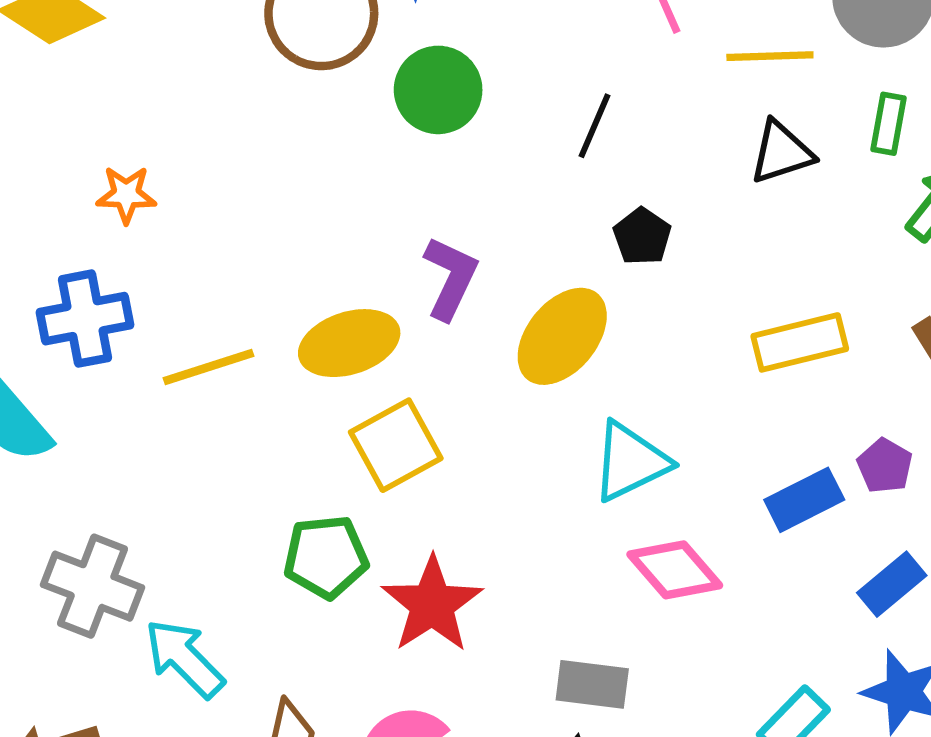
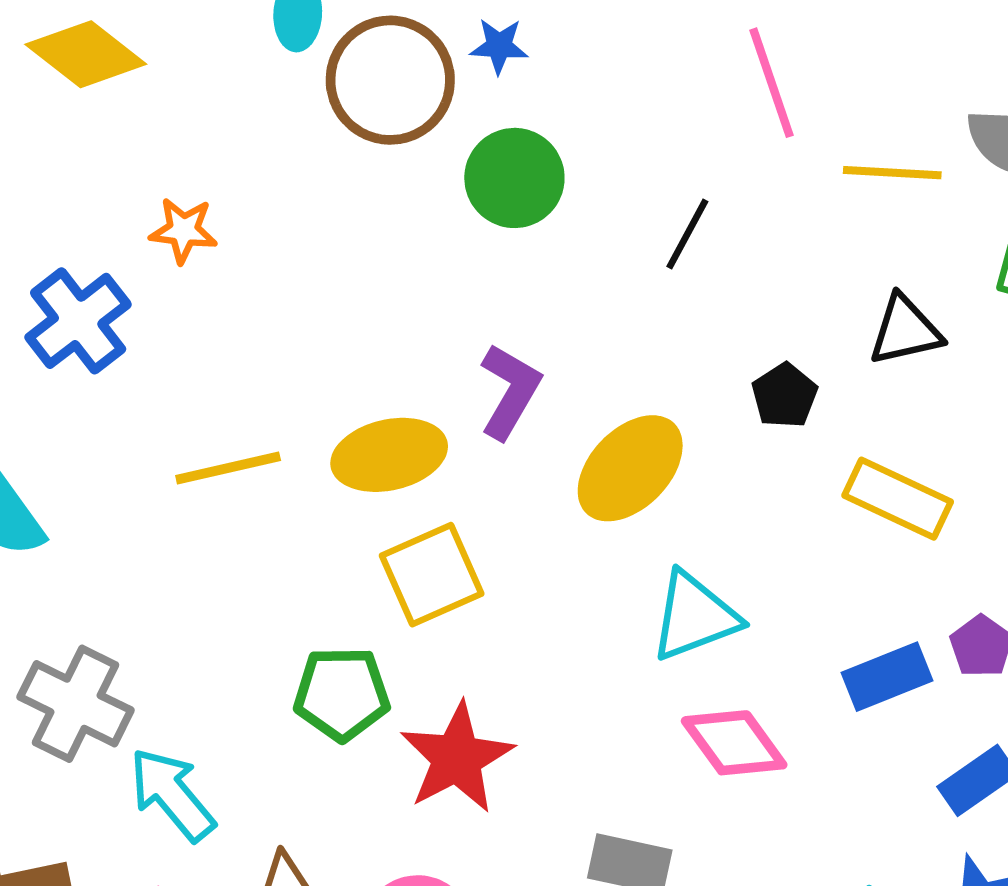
black triangle: (781, 152) -> (905, 330), moved
orange star: (126, 195) -> (183, 230), moved
black pentagon: (642, 236) -> (785, 396), moved
blue cross: (85, 319) -> (78, 321), moved, turned -32
yellow rectangle: (800, 342) -> (898, 499), turned 34

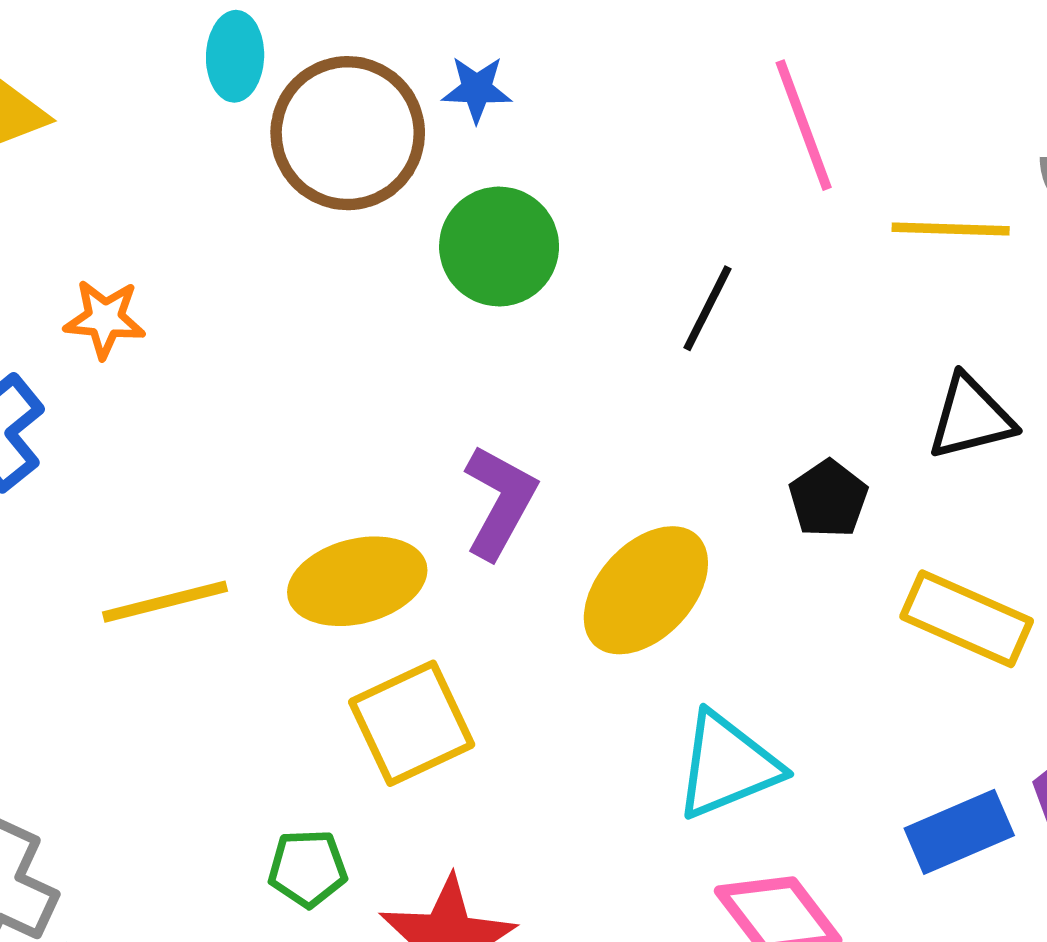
green pentagon: (342, 694) -> (308, 868), size x0.7

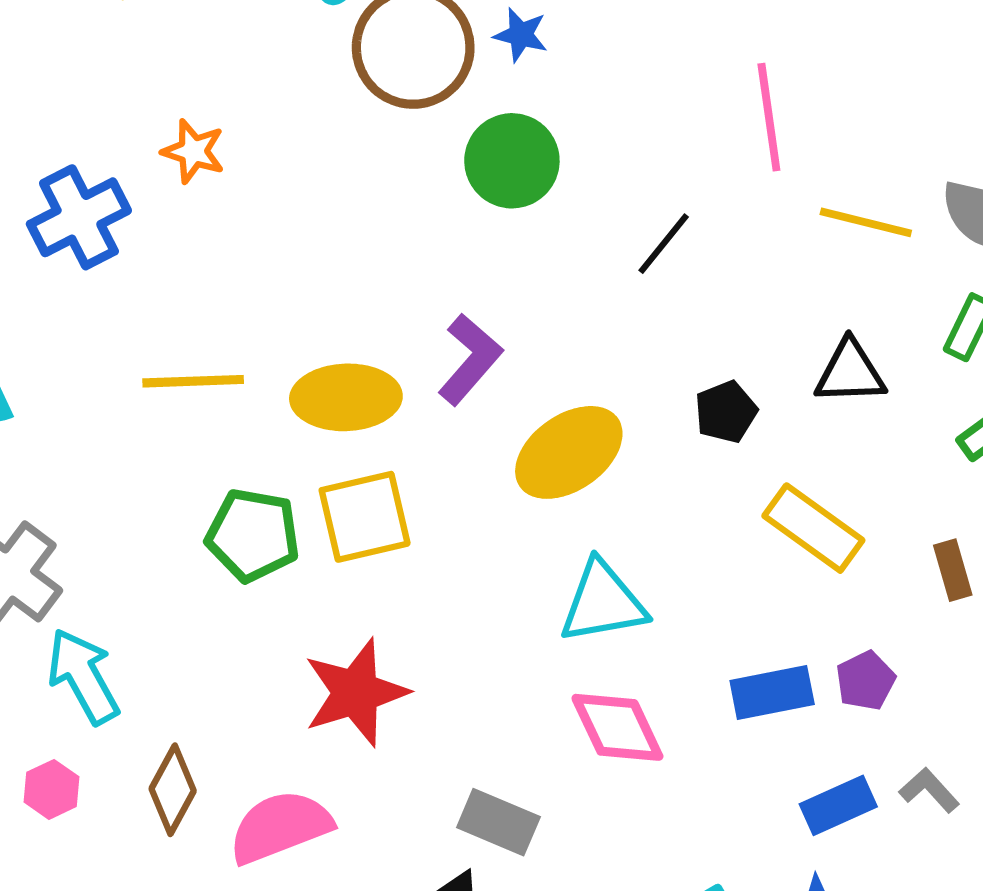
green pentagon: (308, 868) -> (253, 535), moved, size x1.5

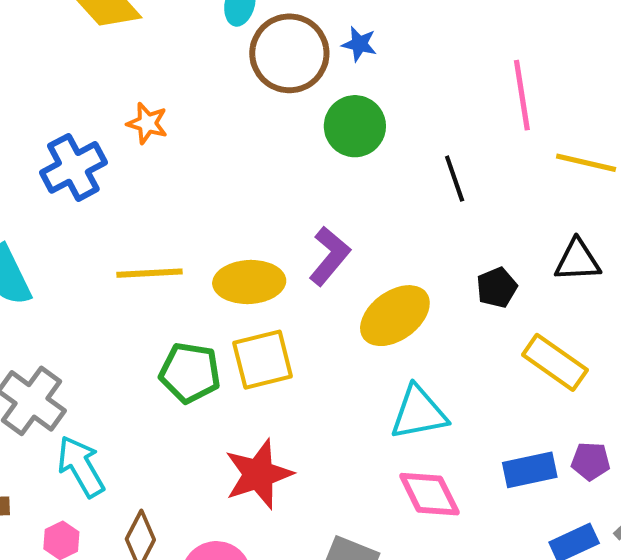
black line: (664, 244) -> (455, 179), turned -57
purple pentagon: (866, 681) -> (591, 461), turned 30

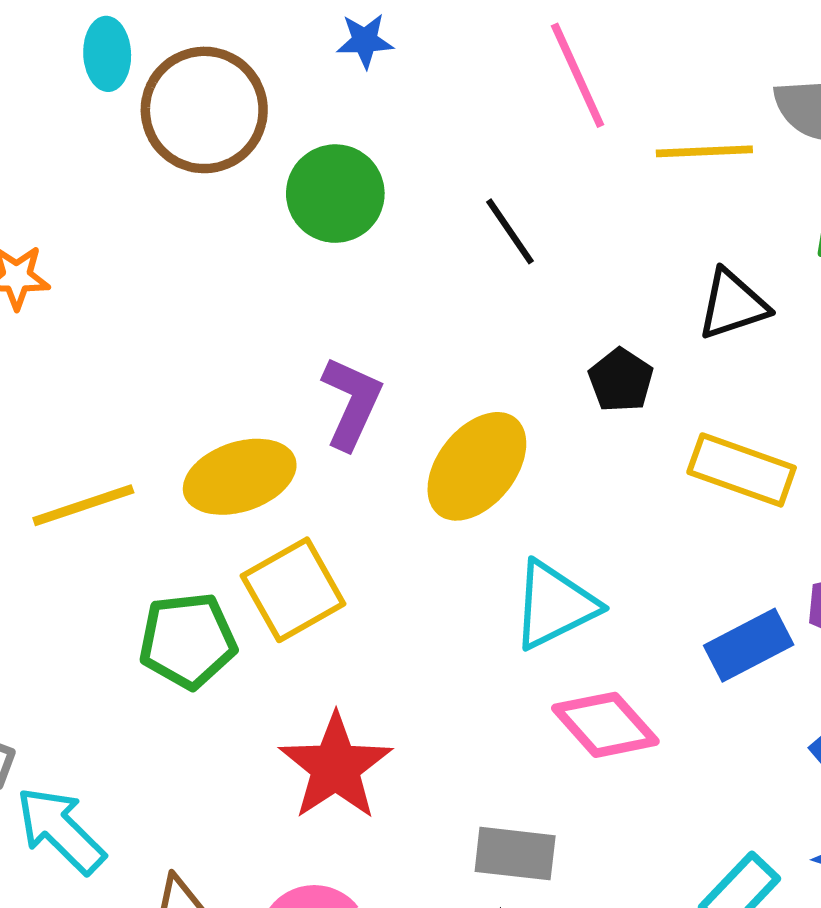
blue star: (359, 44) -> (365, 41), moved

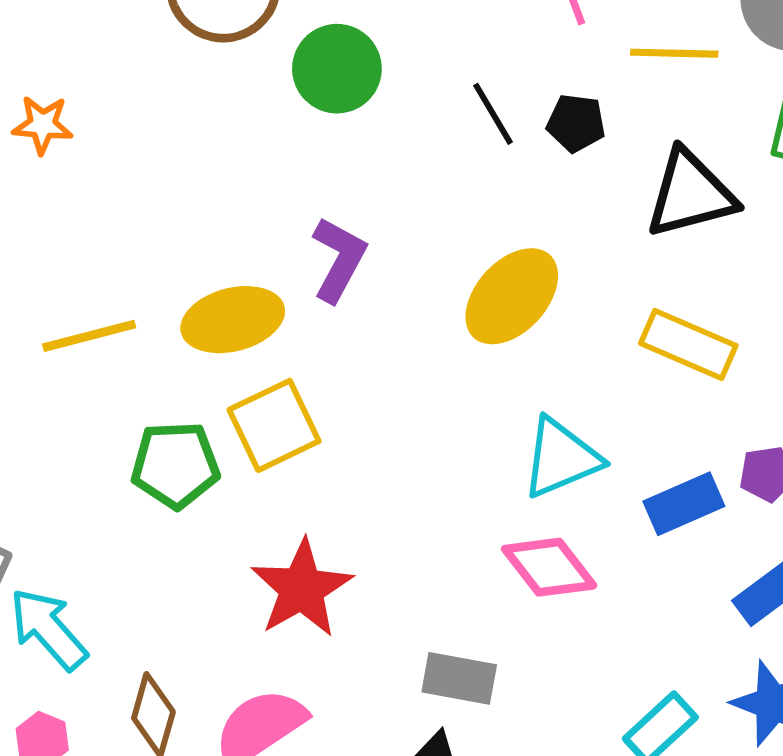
black triangle: (733, 305) -> (690, 194), size x1.4
black pentagon: (621, 380) -> (576, 123), moved, turned -30
yellow ellipse: (477, 466) -> (512, 296), moved
cyan triangle: (554, 605) -> (561, 458), moved

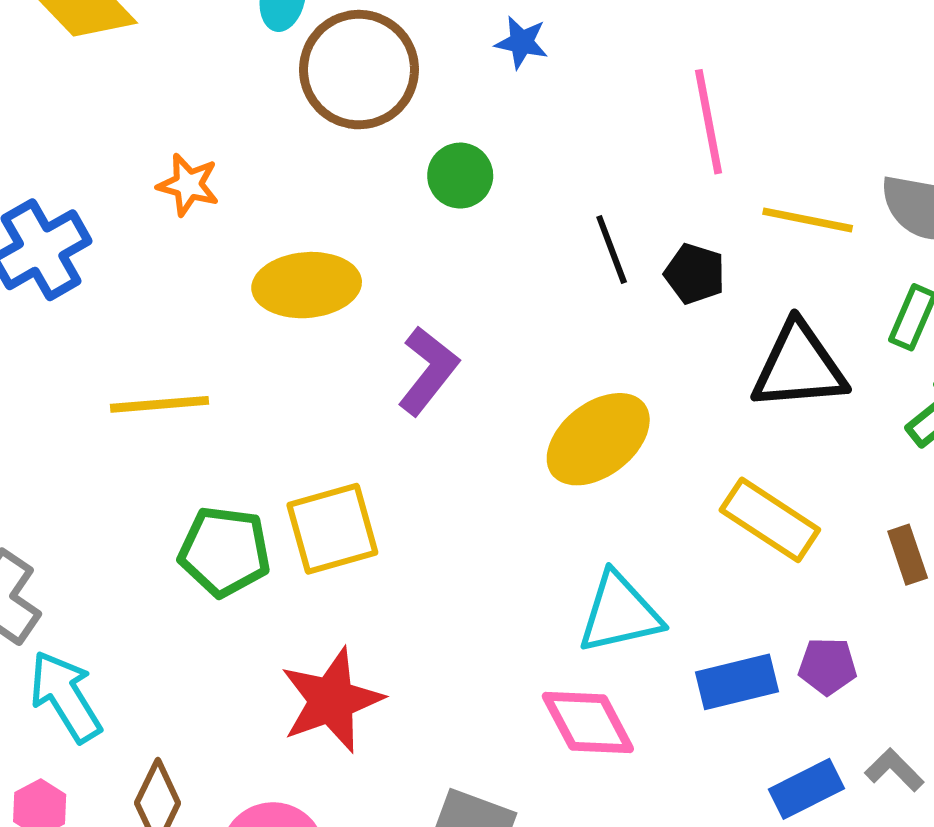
green circle: (337, 69) -> (460, 176), size x0.7
orange star: (43, 125) -> (188, 185), moved
yellow ellipse: (233, 320) -> (307, 285), moved

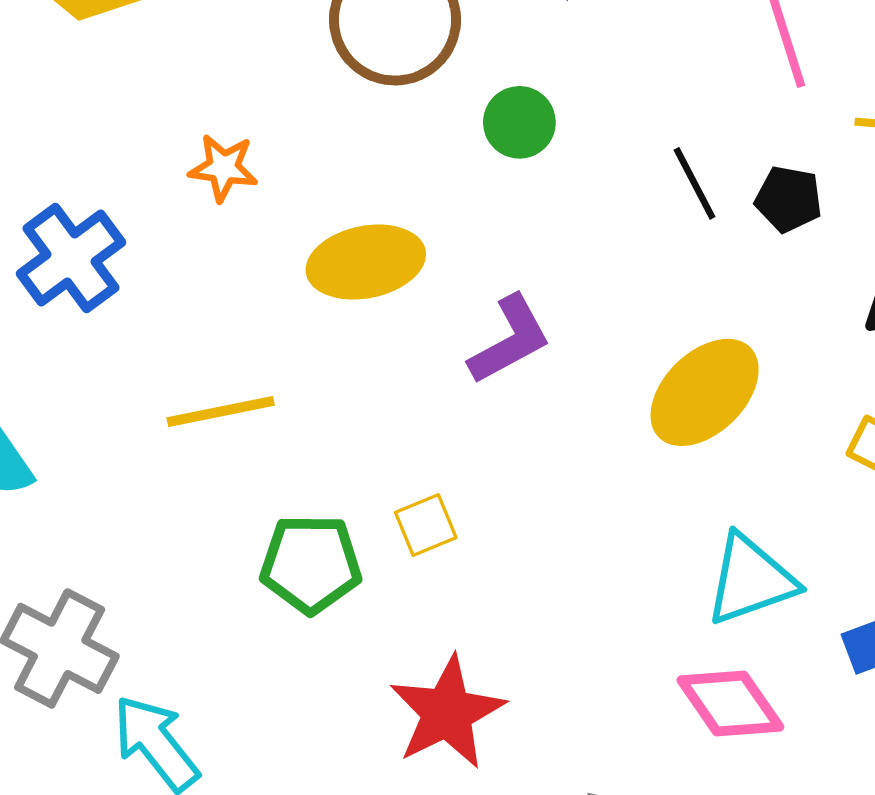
purple L-shape: (428, 371) -> (510, 340), turned 30
yellow square: (332, 529) -> (426, 525), size x0.6

